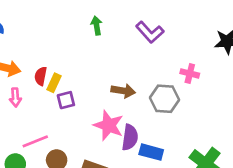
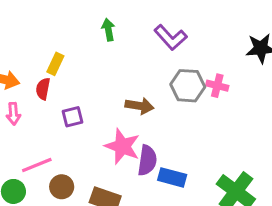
yellow rectangle: (54, 83) -> (55, 64), moved
gray hexagon: (164, 99) -> (188, 86), moved

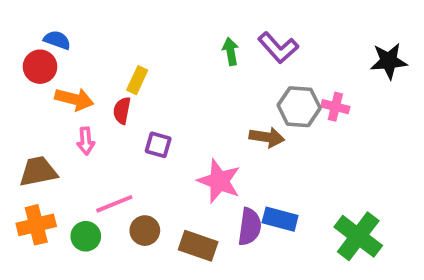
green arrow: (108, 30) -> (231, 51), moved
brown arrow: (139, 106) -> (267, 137), moved
purple square: (73, 117) -> (158, 145), turned 30
purple semicircle: (147, 160) -> (250, 227), moved

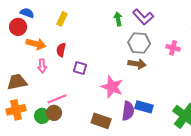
yellow rectangle: (137, 80) -> (62, 19), moved
gray hexagon: (299, 107) -> (139, 43), moved
brown circle: (145, 231) -> (54, 113), moved

